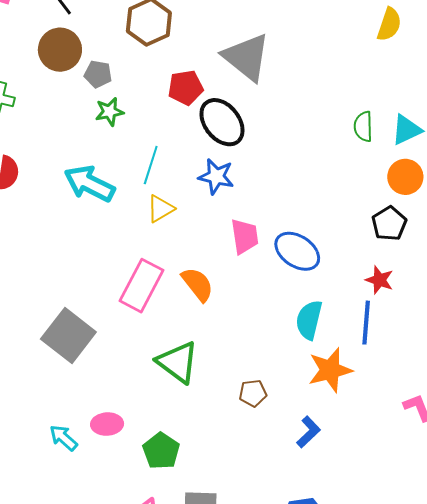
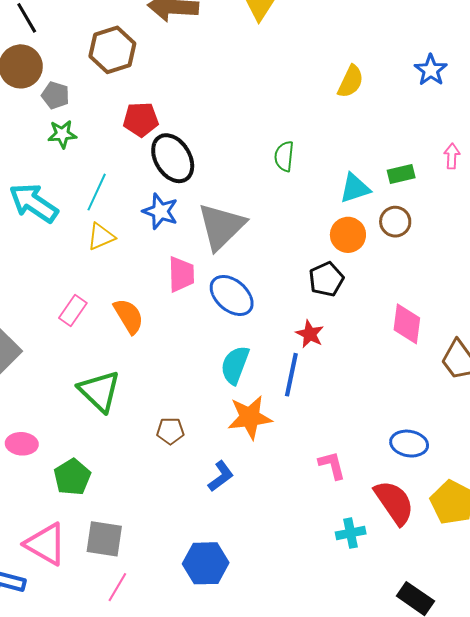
gray triangle: (246, 57) -> (221, 226), moved, turned 30
green semicircle: (363, 126) -> (284, 156), moved
pink rectangle: (141, 286) -> (73, 311), size x0.6

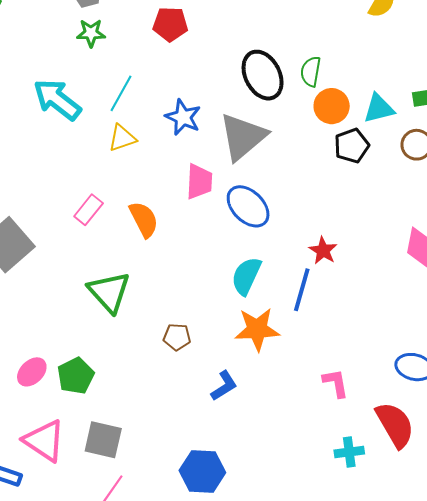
black ellipse: (173, 158) -> (263, 75), moved
orange circle: (348, 235) -> (332, 106), moved
black pentagon: (326, 279) -> (352, 146), moved
pink ellipse: (22, 444) -> (32, 372), moved, turned -52

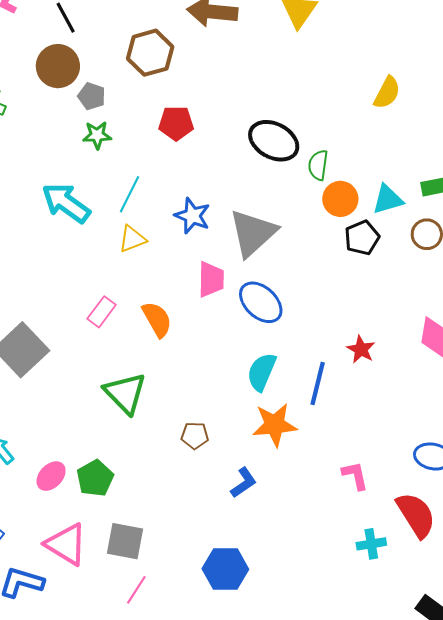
black ellipse: (263, 75) -> (274, 141), moved, turned -33
red star: (323, 251) -> (361, 349), moved

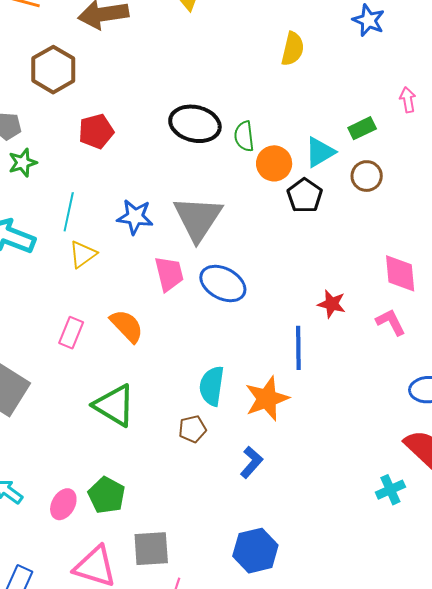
cyan semicircle: (262, 372) -> (212, 386), moved
pink L-shape: (355, 476) -> (391, 322), moved

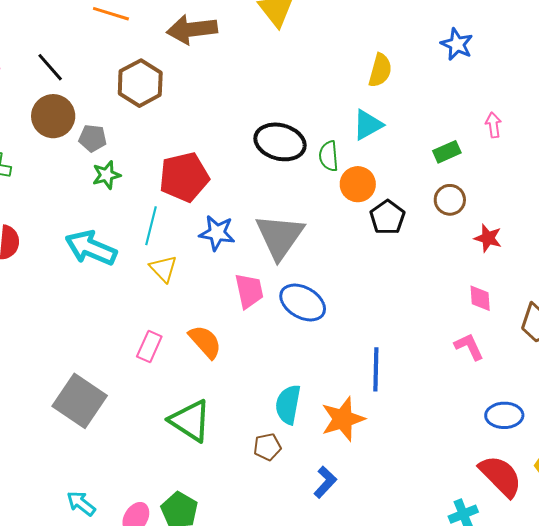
red pentagon: (96, 131) -> (184, 177), moved, size x1.4
cyan triangle: (320, 152) -> (368, 125), moved
yellow triangle: (83, 254) -> (163, 269), turned -40
pink diamond: (400, 273) -> (480, 298), size x0.7
red star: (332, 304) -> (488, 238), moved

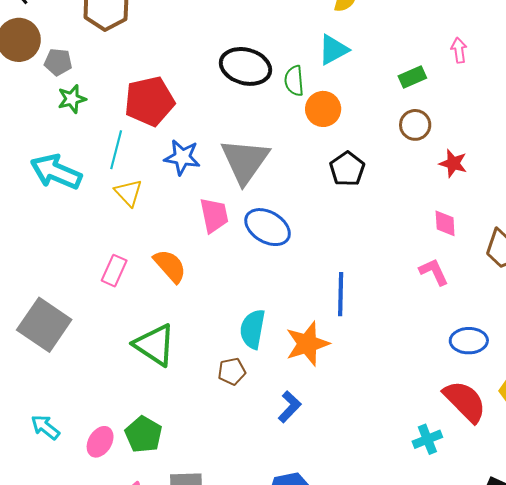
black pentagon: (387, 217) -> (347, 169), moved

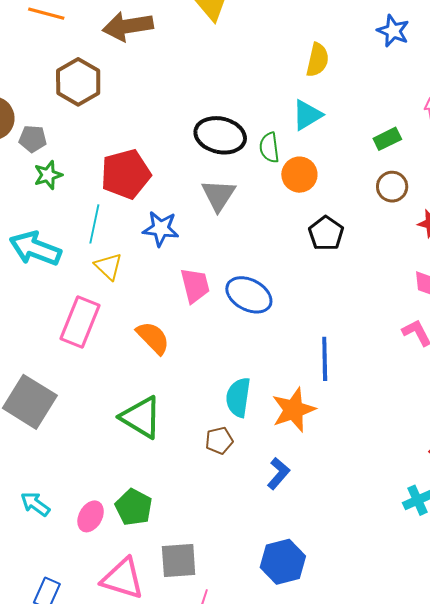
gray triangle: (245, 161) -> (219, 195), moved, size x0.7
pink rectangle: (114, 271) -> (80, 322), moved, size x1.6

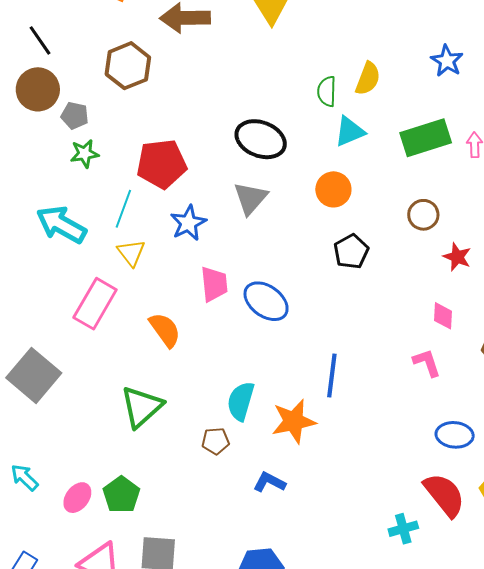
green rectangle: (387, 139) -> (426, 138), moved, size x1.8
green semicircle: (269, 148) -> (327, 91), moved
blue star: (161, 229) -> (188, 223), turned 30
green triangle: (141, 417) -> (142, 407), turned 39
blue L-shape: (278, 474) -> (269, 482), turned -112

